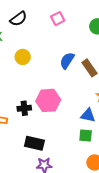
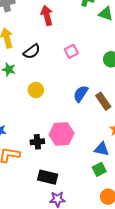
green square: (86, 136) -> (99, 169), turned -32

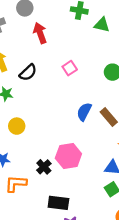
yellow circle: (36, 90) -> (17, 126), moved
black cross: (37, 142) -> (44, 167), turned -32

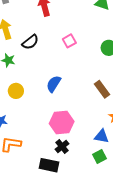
blue semicircle: (84, 112) -> (54, 84), moved
black cross: (44, 167) -> (62, 146), moved

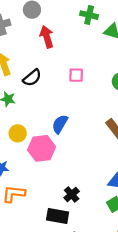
pink square: (69, 41) -> (76, 75), turned 32
pink hexagon: (62, 122) -> (42, 148), moved

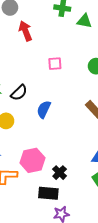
black semicircle: (32, 78) -> (19, 93), moved
pink hexagon: (42, 148) -> (32, 160), moved

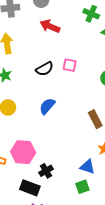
red arrow: (25, 31) -> (50, 26), turned -60
black semicircle: (19, 93) -> (45, 69), moved

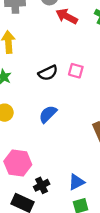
red arrow: (50, 26) -> (67, 16), moved
blue triangle: (87, 167) -> (77, 182), moved, turned -49

